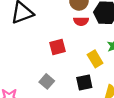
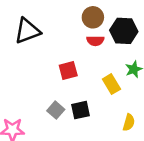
black square: (84, 82) -> (81, 110), moved

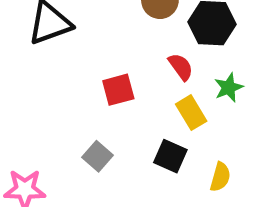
red semicircle: (95, 41) -> (181, 67), moved, turned -126
black square: (81, 110) -> (170, 156), moved, turned 36

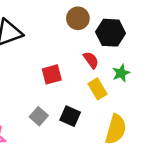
black square: (170, 156) -> (70, 116), moved
yellow semicircle: (220, 177) -> (116, 129), size x1.6

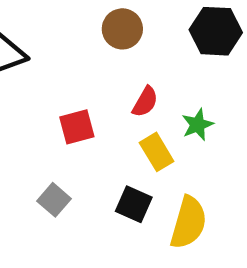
black hexagon: (111, 33) -> (216, 31), moved
red semicircle: (91, 60) -> (145, 102), turned 66
black square: (70, 116) -> (134, 204), moved

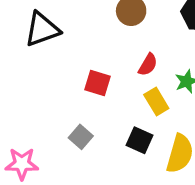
red square: (77, 127) -> (98, 83), turned 32

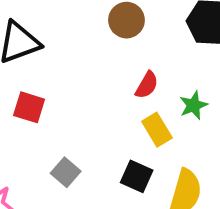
red square: (98, 83) -> (29, 107), moved

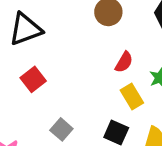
red square: (29, 107) -> (33, 79), turned 35

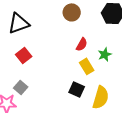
gray square: (61, 129) -> (21, 87), moved

